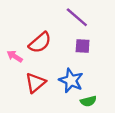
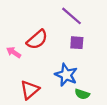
red triangle: (35, 83) -> (30, 90), moved
green semicircle: (88, 101) -> (82, 94), turned 32

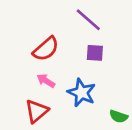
pink arrow: (14, 52) -> (46, 81), moved
green semicircle: (82, 94) -> (119, 116), moved

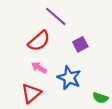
purple line: (88, 20) -> (56, 16), moved
purple square: (95, 53) -> (80, 44), turned -32

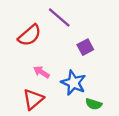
red semicircle: (39, 41) -> (30, 35), moved
green semicircle: (100, 98) -> (94, 104), moved

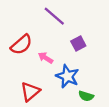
red semicircle: (30, 35) -> (21, 45), moved
pink arrow: (41, 72) -> (46, 58), moved

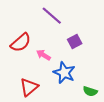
green semicircle: (86, 96) -> (90, 91), moved

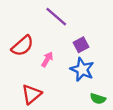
pink arrow: (43, 55) -> (47, 59), turned 88
blue star: (64, 73) -> (82, 69), moved

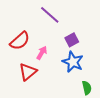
red triangle: (32, 94) -> (28, 72), moved
green semicircle: (98, 99) -> (87, 88), turned -120

